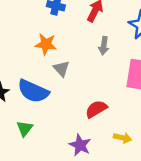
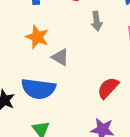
orange star: (46, 44) -> (37, 37), turned 30

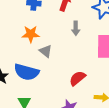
orange star: (37, 37) -> (31, 34), turned -30

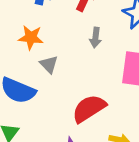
red semicircle: (77, 78) -> (89, 108), size x1.4

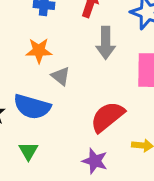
gray arrow: (96, 37) -> (106, 43), size x1.5

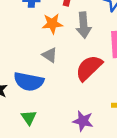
orange star: (39, 51) -> (52, 24), moved
red semicircle: (107, 117) -> (89, 68), moved

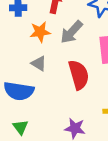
gray arrow: (84, 25) -> (72, 32), turned 50
red semicircle: (89, 68) -> (79, 75), turned 120

